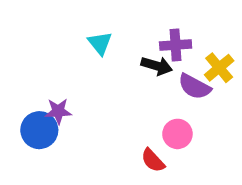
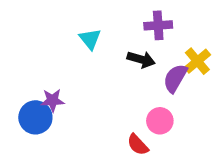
purple cross: (176, 45) -> (158, 25), moved
purple semicircle: (195, 87) -> (175, 78), turned 92

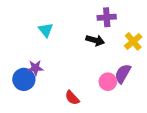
cyan triangle: (90, 39) -> (46, 30), moved
purple semicircle: (175, 78) -> (123, 74), moved
red semicircle: (138, 145) -> (72, 98), moved

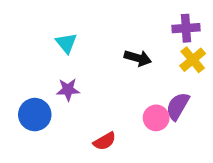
purple cross: (107, 17) -> (186, 28), moved
purple star: (35, 68) -> (68, 90), moved
red semicircle: (72, 98) -> (105, 141), turned -77

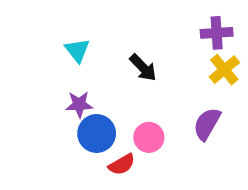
black arrow: (138, 58) -> (143, 68), moved, turned 30
blue circle: (35, 115) -> (97, 133), moved
pink circle: (156, 118) -> (149, 137), moved

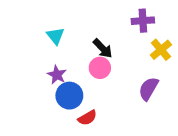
purple cross: (217, 33) -> (143, 21), moved
purple star: (79, 104) -> (57, 75), turned 30
pink circle: (149, 137) -> (100, 68), moved

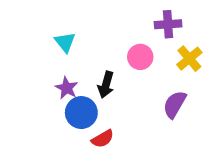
black arrow: (103, 48) -> (106, 85), moved, turned 60
pink circle: (100, 68) -> (140, 57), moved

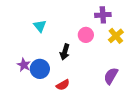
purple star: (67, 88) -> (24, 65), moved
purple semicircle: (175, 104) -> (111, 76), moved
blue circle: (81, 113) -> (40, 69), moved

